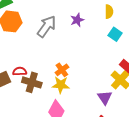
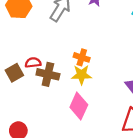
orange cross: (62, 70) -> (82, 57), turned -32

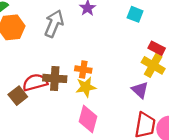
red semicircle: (33, 63) -> (35, 82), size x1.5
brown cross: (48, 74) -> (55, 78), moved

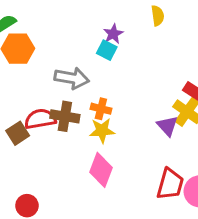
cyan square: (135, 14) -> (107, 50), moved
gray arrow: (54, 24) -> (72, 78), moved, turned 72
purple triangle: (140, 90) -> (167, 126), moved

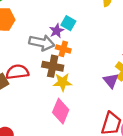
purple star: (113, 34) -> (57, 31), moved
orange cross: (101, 109) -> (63, 49), moved
brown cross: (65, 116) -> (53, 66), moved

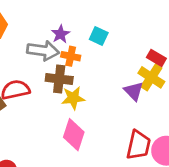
cyan square: (68, 23) -> (99, 36), moved

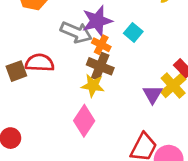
purple star: (61, 34) -> (97, 21), size x1.6
brown cross: (59, 79) -> (100, 66), moved

